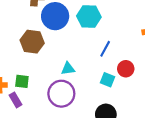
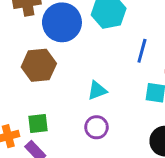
purple circle: (61, 94) -> (96, 127), size x0.6

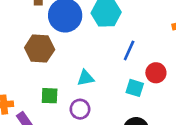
green square: (38, 123) -> (50, 96), moved

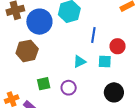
cyan triangle: (86, 78) -> (79, 62), moved

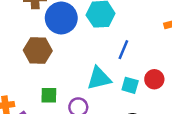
red circle: (118, 46) -> (154, 79), moved
cyan triangle: (79, 62) -> (99, 78), size x1.5

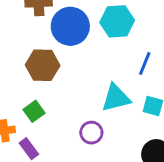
green square: (49, 95) -> (34, 111), moved, turned -36

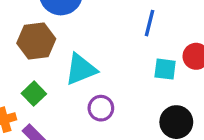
cyan triangle: (116, 98) -> (81, 69), moved

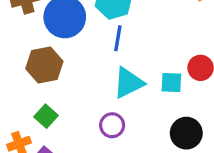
blue line: (149, 23) -> (118, 38), moved
cyan triangle: (81, 69) -> (128, 83), moved

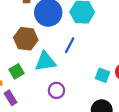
blue line: (118, 38) -> (70, 45), moved
cyan triangle: (128, 83) -> (45, 61), moved

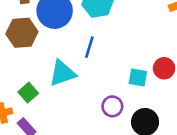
brown hexagon: (26, 39) -> (22, 33), moved
purple circle: (56, 90) -> (112, 106), moved

